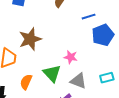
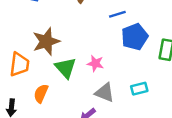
green triangle: (52, 73) -> (66, 68), moved

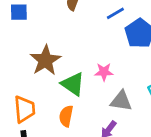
orange trapezoid: (19, 64) -> (24, 109), moved
orange semicircle: (41, 93) -> (66, 116), moved

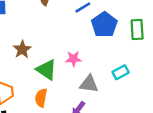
brown star: (45, 60) -> (22, 49), size x0.7

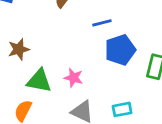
green triangle: (47, 70) -> (39, 81), turned -40

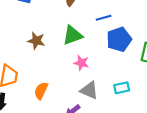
brown star: (19, 49) -> (36, 41), turned 30
green triangle: (39, 81) -> (73, 35), moved, turned -30

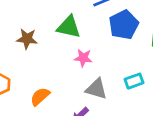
green triangle: (73, 35) -> (69, 27), turned 40
orange semicircle: (41, 91) -> (40, 97), turned 30

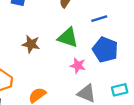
blue pentagon: (124, 25) -> (105, 50), moved, turned -30

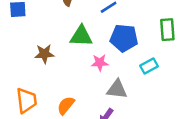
cyan rectangle: (120, 90) -> (149, 66), moved

